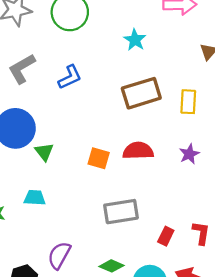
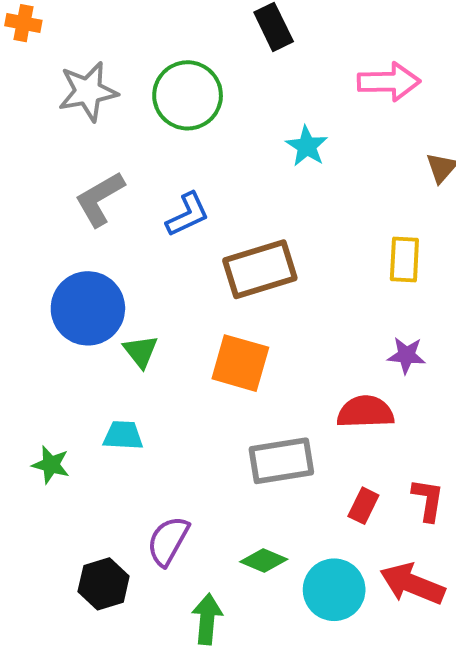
brown rectangle: (141, 93) -> (260, 269), moved
red semicircle: (138, 151) -> (365, 412), moved
purple star: (189, 154) -> (406, 355), turned 30
orange square: (99, 158) -> (240, 363), size x1.4

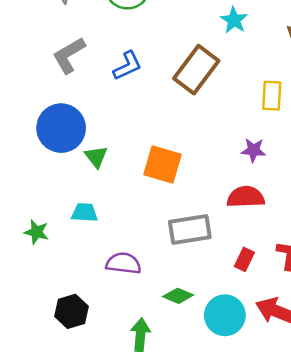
cyan star: (307, 146) -> (234, 20), moved
brown rectangle: (260, 269) -> (196, 70), moved, turned -36
purple star: (406, 355) -> (253, 150), moved
purple semicircle: (168, 541) -> (123, 263), moved, turned 68

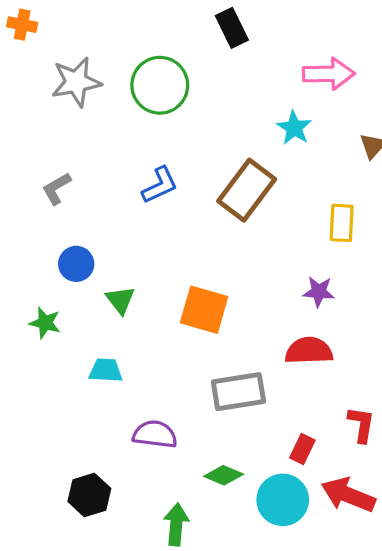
gray L-shape: (69, 55) -> (57, 188), moved, size x0.7
blue circle: (61, 128) -> (76, 264), size x0.6
green star: (36, 232) -> (45, 323), moved
red rectangle: (244, 259) -> (302, 449), moved

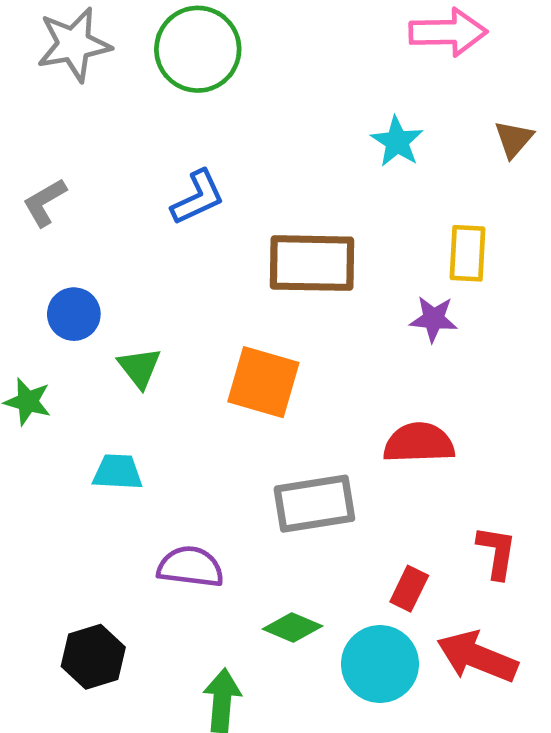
cyan star: (294, 128) -> (397, 142), moved
brown rectangle: (247, 190) -> (312, 263), moved, turned 54
purple star: (319, 292) -> (433, 319), moved

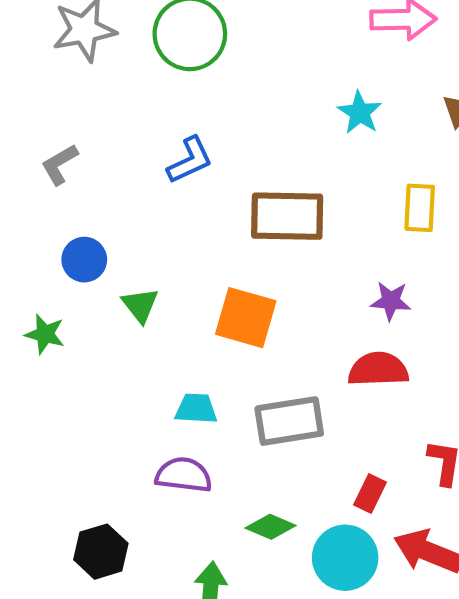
purple star: (433, 319) -> (391, 301), moved
cyan trapezoid: (118, 472) -> (196, 409), moved

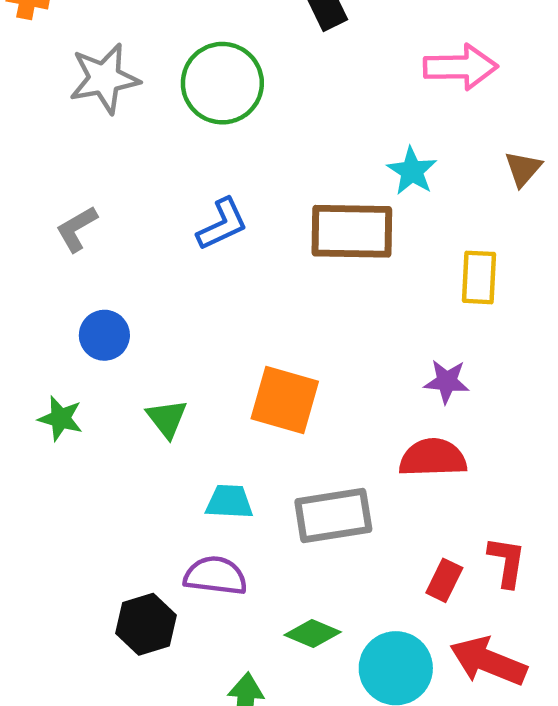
brown rectangle: (287, 216) -> (352, 231), moved
green triangle: (140, 305) -> (167, 418), moved
red rectangle: (370, 494) -> (444, 580), moved
black hexagon: (101, 552) -> (146, 624), moved

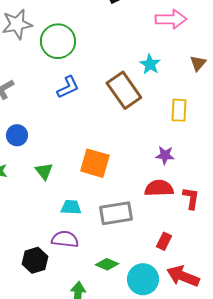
green circle: (222, 83) -> (58, 41), moved
brown rectangle: (352, 231) -> (124, 90), turned 54
red L-shape: (507, 562) -> (191, 198), moved

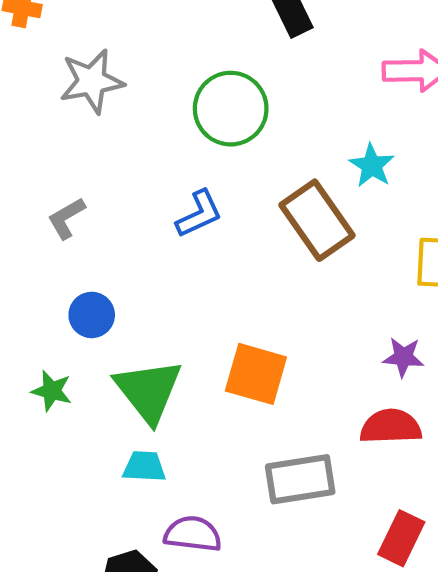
green circle: (58, 41) -> (231, 109), moved
green triangle: (44, 171) -> (149, 391), size x1.8
cyan trapezoid: (71, 207) -> (144, 467), moved
red rectangle: (164, 241) -> (401, 538), size x1.4

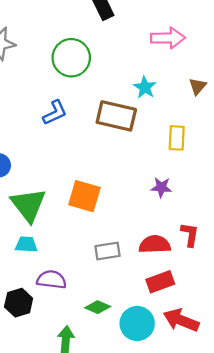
brown rectangle: (317, 220) -> (116, 116), turned -42
red semicircle: (391, 427) -> (155, 244), moved
gray rectangle: (300, 479) -> (108, 251), size x0.7
red rectangle: (401, 538) -> (160, 282), turned 44

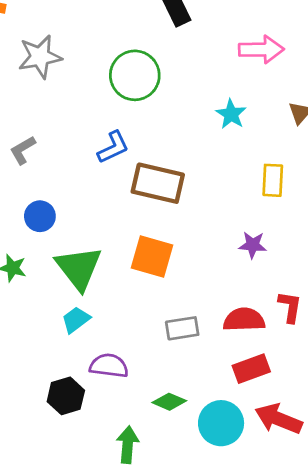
brown rectangle: (116, 116) -> (158, 183), moved
cyan trapezoid: (26, 244) -> (76, 320), turned -40

